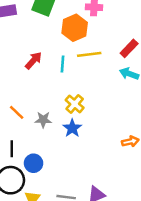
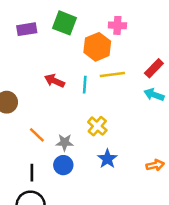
red arrow: (34, 60) -> (54, 81), turned -108
blue star: (72, 128) -> (107, 159), moved
blue circle: (34, 163) -> (63, 165), moved

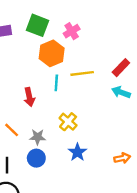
pink cross: (117, 25) -> (72, 31), moved, turned -35
orange hexagon: (97, 47) -> (52, 53), moved
red arrow: (54, 81) -> (29, 97), moved, turned -126

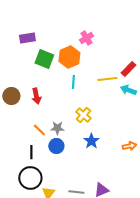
green square: (37, 25) -> (44, 59), moved
yellow line: (82, 73) -> (107, 79), moved
red arrow: (29, 97) -> (36, 96), moved
orange line: (12, 130) -> (39, 130), moved

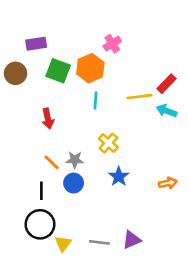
brown circle: (11, 96) -> (15, 73), moved

